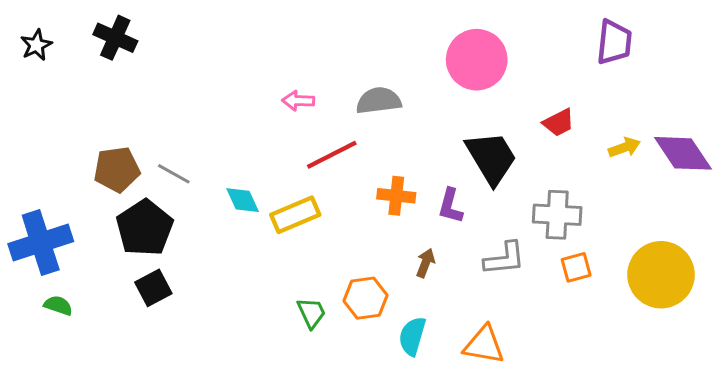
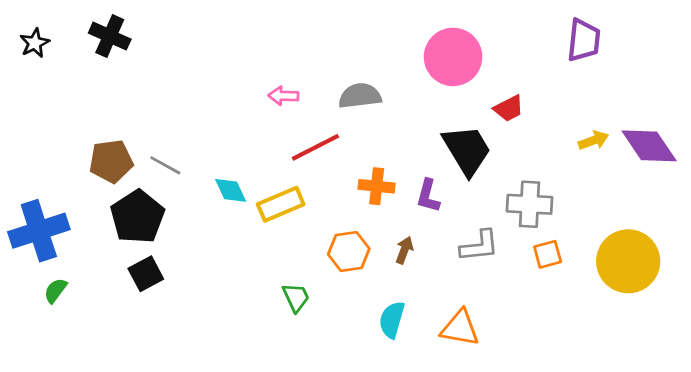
red trapezoid: (559, 123) -> (509, 108), moved
orange hexagon: (365, 298) -> (349, 252), moved
green semicircle: (58, 305) -> (55, 290), turned -72

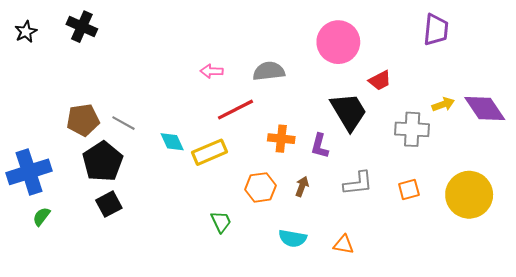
gray cross: (529, 204) -> (412, 129), moved
cyan semicircle: (392, 320) -> (293, 238), turned -96
orange triangle: (460, 328) -> (344, 245), size x0.7

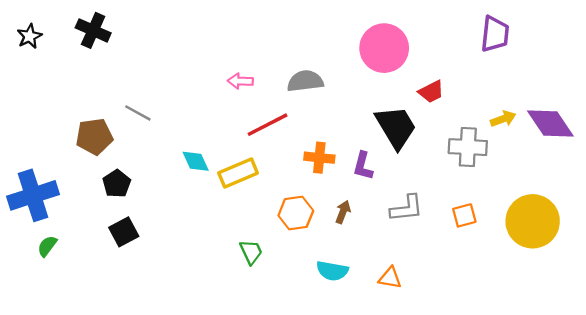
gray line: (123, 123) -> (138, 113), moved
black pentagon: (103, 161) -> (117, 184), size x0.6

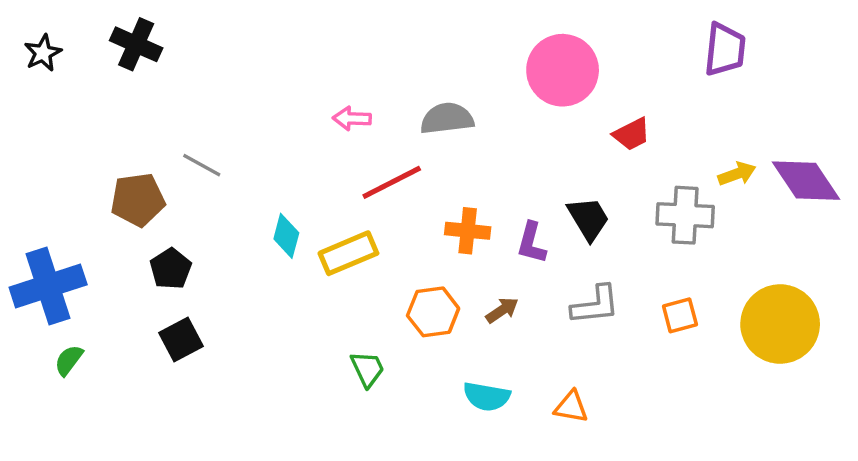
black trapezoid: (396, 127) -> (588, 219), moved, size x0.7
cyan diamond: (196, 161) -> (286, 236), turned 40
brown arrow: (343, 212) -> (502, 310), turned 35

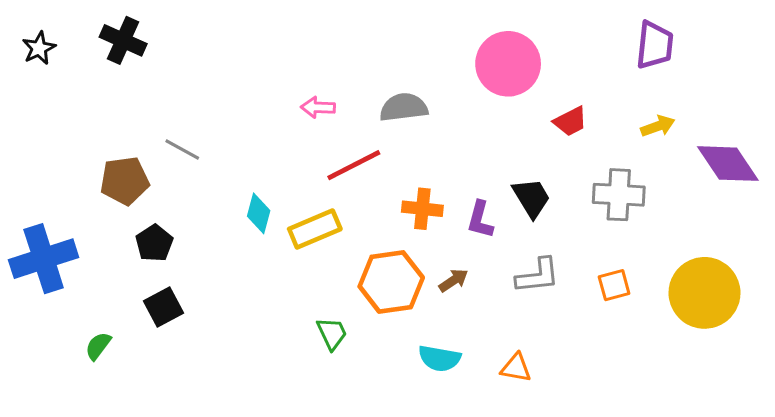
yellow arrow: (737, 174) -> (658, 126), moved
orange hexagon: (433, 312) -> (391, 282), size x1.4
green semicircle: (69, 360) -> (98, 346), moved

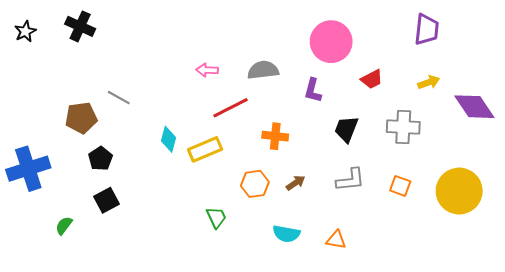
black trapezoid: (531, 198) -> (346, 129), turned -128
purple L-shape: (480, 220) -> (313, 90), moved
orange hexagon: (391, 282) -> (255, 184), size x0.7
orange square: (614, 285) -> (400, 186), turned 35

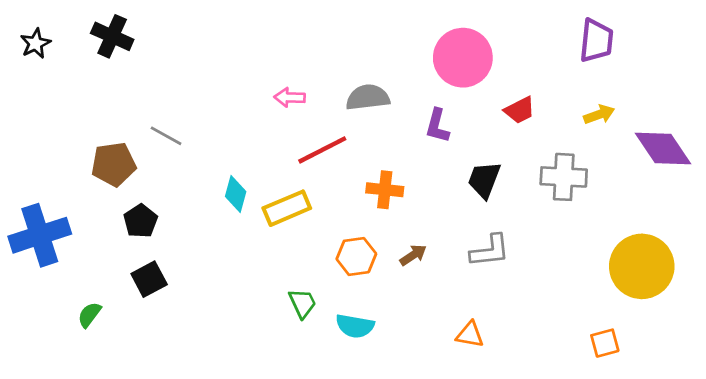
orange square: (400, 186) -> (605, 343), moved, turned -35
cyan semicircle: (286, 234) -> (355, 326), moved

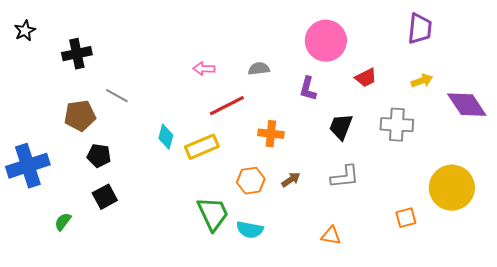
black cross: (112, 36) -> (77, 54), moved, turned -36
gray semicircle: (368, 97) -> (259, 69), size x0.7
black pentagon: (141, 221) -> (99, 156), turned -30
green trapezoid: (302, 303) -> (213, 214), size x1.6
orange square: (605, 343) -> (406, 218), moved

